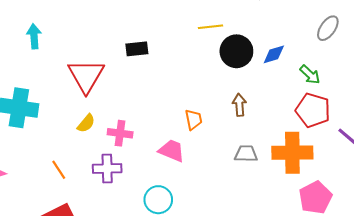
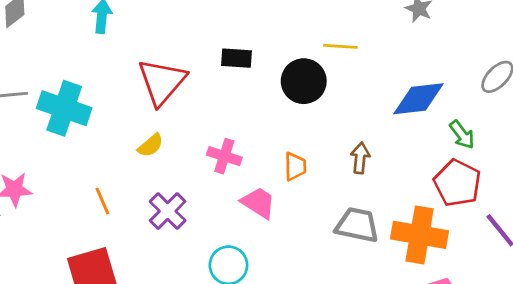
black circle: (236, 51) -> (304, 81), moved
blue diamond: (274, 54) -> (419, 99), size x1.6
pink cross: (120, 133) -> (224, 156), moved
gray trapezoid: (246, 154) -> (357, 225), size x1.4
purple cross: (107, 168) -> (168, 211), turned 36

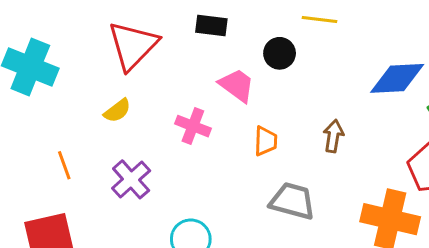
black circle: (304, 81) -> (280, 53), size x0.7
pink trapezoid: (258, 203) -> (237, 85), moved
gray trapezoid: (357, 225) -> (292, 201), moved

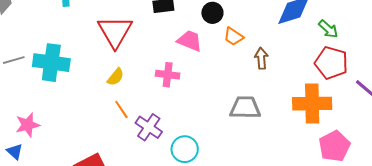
orange trapezoid: (266, 141) -> (233, 36), moved, turned 135
orange line: (64, 165) -> (121, 109), moved
purple cross: (131, 179) -> (149, 127), moved

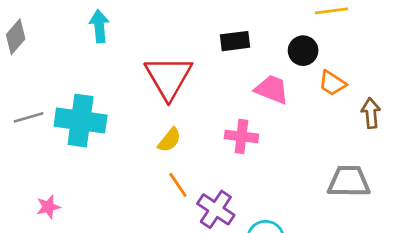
pink star: (28, 125) -> (48, 207), size x0.7

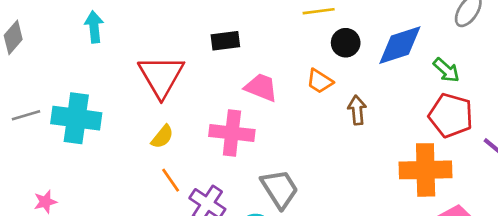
black circle: (303, 51) -> (346, 43), moved
pink cross: (241, 136) -> (232, 133), size x1.4
gray trapezoid: (349, 181) -> (280, 189), moved, turned 57

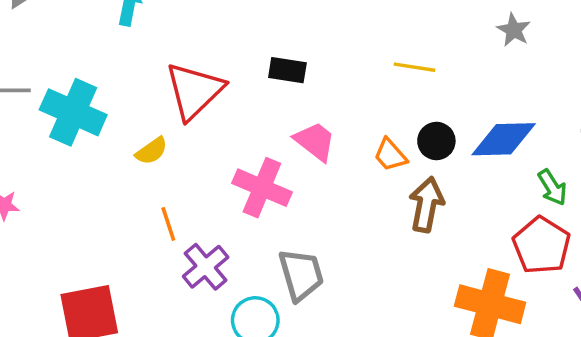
black circle: (346, 43) -> (436, 141), moved
brown arrow: (357, 110) -> (426, 205), size x1.4
yellow semicircle: (162, 137) -> (152, 151), moved

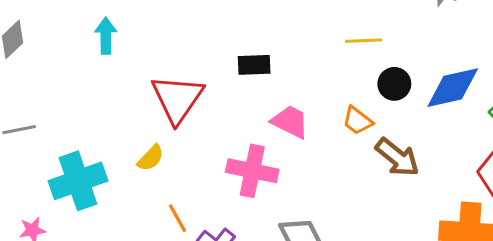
cyan cross: (73, 112) -> (78, 181), moved, turned -32
black circle: (436, 141) -> (394, 84), moved
brown arrow: (426, 205) -> (397, 157), turned 129

